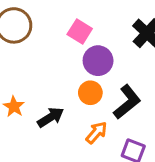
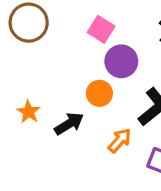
orange circle: (90, 93) -> (99, 93), moved

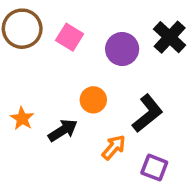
pink square: (101, 29) -> (70, 37), moved
purple circle: (121, 61) -> (122, 49), moved

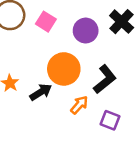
orange circle: (93, 100) -> (64, 69), size x1.6

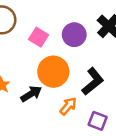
pink square: (46, 22) -> (39, 37), moved

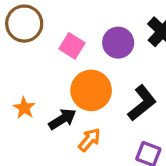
orange arrow: (68, 106) -> (89, 140), moved

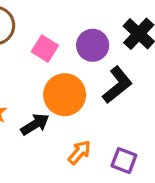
black L-shape: (142, 103) -> (117, 85), moved
orange arrow: (89, 140) -> (79, 152), moved

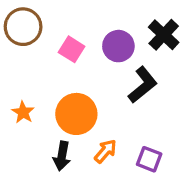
orange circle: (65, 95) -> (76, 114), moved
black arrow: (35, 124) -> (62, 156), moved, turned 132

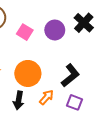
black L-shape: (143, 85) -> (70, 76), moved

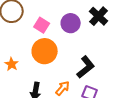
orange circle: (28, 73) -> (45, 51), moved

